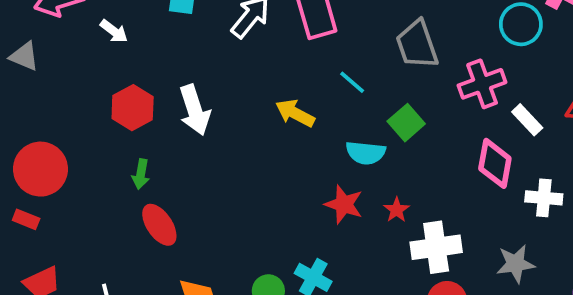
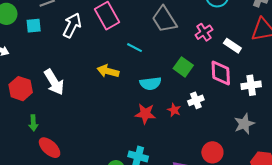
pink cross: (482, 84) -> (204, 32), size x0.7
green square: (406, 123) -> (183, 67), moved
white cross: (436, 247) -> (196, 100), moved, size x0.6

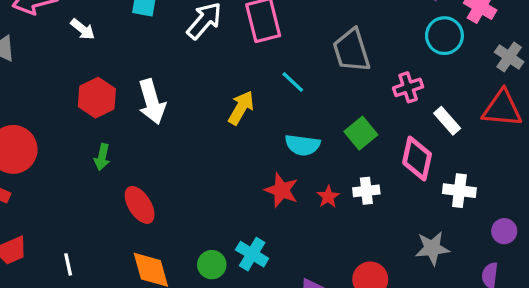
yellow arrow: (108, 71) -> (241, 108), turned 90
red ellipse: (50, 148) -> (140, 205), moved

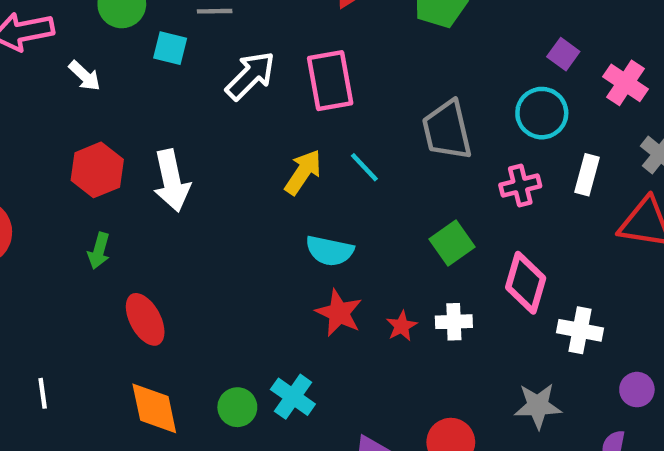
cyan circle: (444, 36) -> (542, 113), moved
yellow arrow: (241, 108) -> (303, 172), moved
white rectangle: (447, 121) -> (587, 175), moved, turned 52
cyan semicircle: (303, 145) -> (330, 251), moved

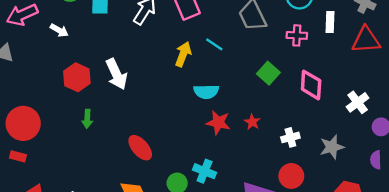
pink cross: (520, 185) -> (297, 35), turned 30
red ellipse: (145, 319) -> (140, 148), moved
white cross: (454, 322) -> (290, 137), moved
white cross: (580, 330) -> (358, 102), moved, turned -35

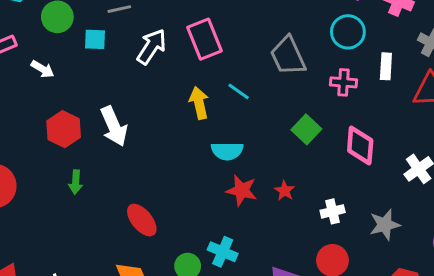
yellow arrow: (183, 54) -> (199, 103), turned -35

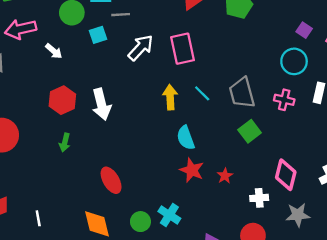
cyan square: (95, 39) -> (98, 35), turned -30
gray trapezoid: (288, 56) -> (242, 93), moved
pink diamond: (360, 146) -> (286, 175), moved
cyan semicircle: (227, 151) -> (186, 138), turned 60

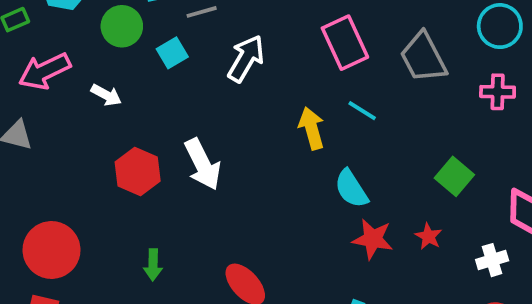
pink rectangle: (183, 49) -> (345, 43), moved
gray trapezoid: (242, 93) -> (423, 57), moved
green square: (250, 131) -> (454, 176), moved
green arrow: (65, 142) -> (153, 265), moved

